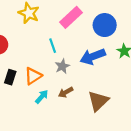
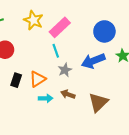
pink rectangle: (71, 17) -> (60, 27), moved
brown arrow: (66, 92) -> (68, 94), turned 48
cyan arrow: (42, 97) -> (46, 98), turned 48

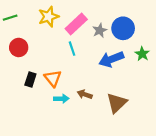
yellow star: (33, 20) -> (48, 17), turned 30
gray star: (65, 70) -> (100, 30), moved
orange triangle: (37, 79) -> (53, 78), turned -36

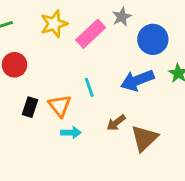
gray star: (100, 30) -> (122, 17), moved
cyan line: (72, 49) -> (89, 87), moved
brown arrow: (85, 94) -> (116, 123), moved, turned -56

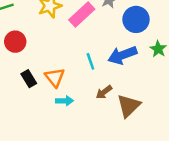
cyan line: (89, 87) -> (90, 61), moved
black rectangle: (30, 107) -> (29, 79), turned -49

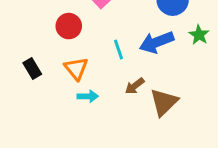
red circle: (15, 42) -> (69, 26), moved
black rectangle: (29, 79) -> (32, 68), moved

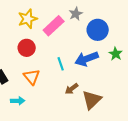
cyan arrow: (88, 96) -> (18, 101), moved

